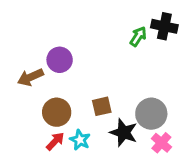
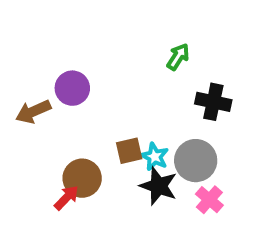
black cross: (164, 26) -> (213, 102), moved
brown circle: (57, 112) -> (82, 178), moved
cyan star: (80, 140) -> (155, 157), moved

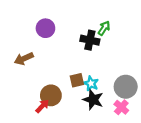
purple circle: (72, 88) -> (45, 28), moved
black cross: (213, 102) -> (90, 40), moved
gray circle: (196, 161) -> (126, 87), moved

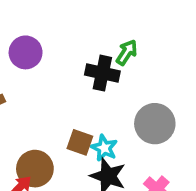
brown square: (77, 80) -> (80, 142), turned 32
gray circle: (126, 87) -> (155, 124), moved

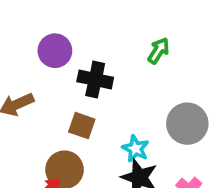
black cross: (102, 73) -> (95, 79), moved
brown square: (80, 142) -> (82, 126), moved

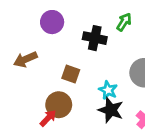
black cross: (95, 79) -> (95, 38), moved

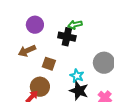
green arrow: (124, 22) -> (75, 25), moved, turned -136
brown arrow: (25, 59) -> (27, 51), moved

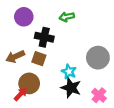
black cross: (67, 37) -> (44, 37), moved
brown arrow: (27, 51) -> (15, 57), moved

